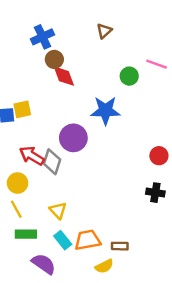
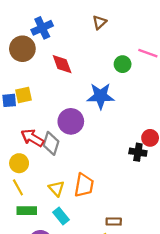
brown circle: (54, 59) -> (22, 49), moved, size x1.5
black cross: (155, 193) -> (138, 152), moved
orange trapezoid: (88, 240) -> (84, 185), moved, turned 110

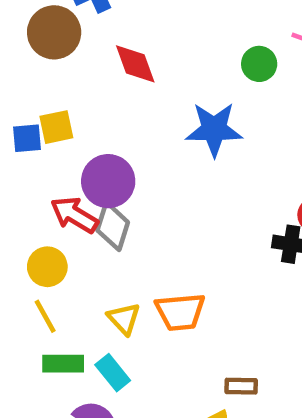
purple circle: (71, 121) -> (108, 181), moved
orange trapezoid: (84, 185) -> (180, 312), turned 75
cyan rectangle: (61, 216) -> (113, 373), moved

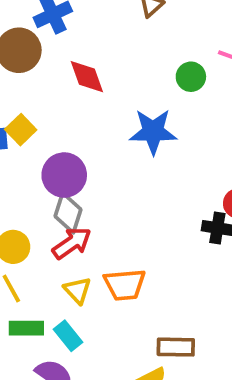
yellow square: (56, 127) -> (21, 130), turned -32
red arrow: (74, 215) -> (72, 243), moved, turned 114
brown rectangle: (241, 386) -> (176, 347), size x1.4

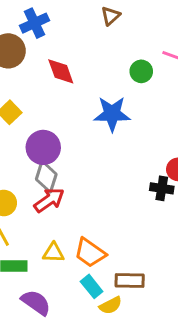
orange trapezoid: (125, 285) -> (90, 253), moved, turned 40
yellow triangle: (77, 290) -> (53, 253), moved, turned -45
cyan rectangle: (68, 336) -> (92, 286), moved

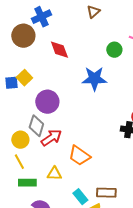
gray diamond: (46, 177) -> (36, 126), moved
orange trapezoid: (90, 253) -> (79, 156), moved

